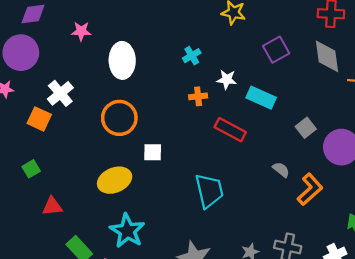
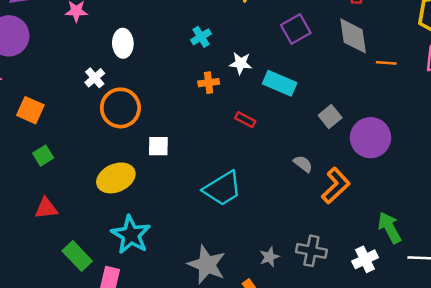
white ellipse: (122, 60) -> (123, 43), size x0.7
white cross: (60, 93) -> (95, 78), moved, size x0.7
red rectangle: (230, 130) -> (245, 120), size x0.6
green square: (31, 169) -> (43, 156), moved
cyan trapezoid: (209, 191) -> (222, 189), turned 72

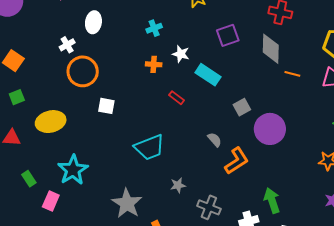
yellow ellipse: (116, 178) -> (51, 122), moved
green rectangle: (77, 256) -> (29, 179), size x0.7
gray star: (269, 257) -> (178, 185), moved

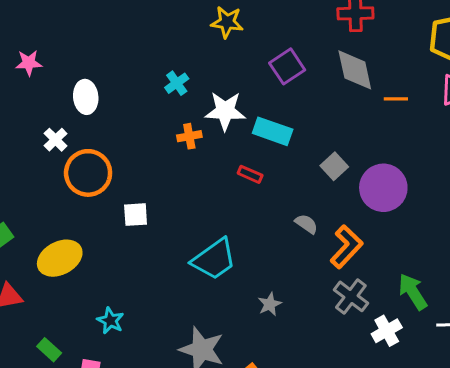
white star: (181, 54) -> (225, 111), size x1.5
red rectangle: (176, 98) -> (250, 174), moved
cyan star: (73, 170) -> (110, 321), size x0.6
gray cross: (209, 207) -> (351, 296), moved, turned 30

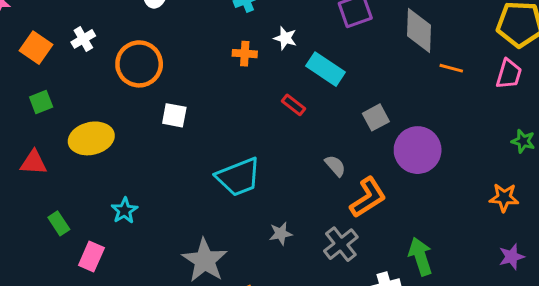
white star: (225, 111) -> (285, 38), size x0.6
white cross: (56, 140) -> (83, 39), moved
gray cross: (351, 296) -> (341, 244), moved

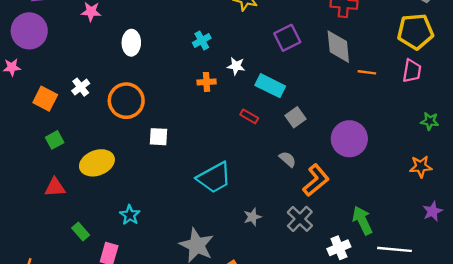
gray square: (376, 117) -> (295, 117), moved

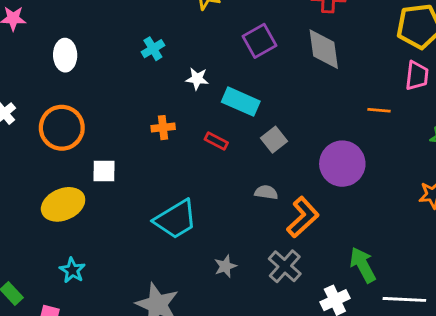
orange line: (367, 72) -> (379, 110), moved
orange cross: (207, 82) -> (163, 128), moved
gray semicircle: (288, 159) -> (266, 192), turned -30
yellow ellipse: (97, 163) -> (63, 204), moved

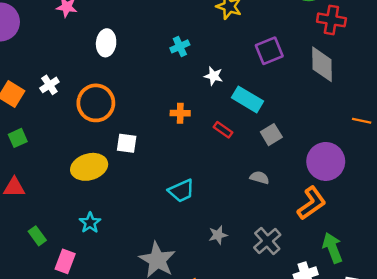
orange L-shape: (303, 217) -> (312, 203), moved
cyan trapezoid: (176, 219) -> (181, 191), size x0.7

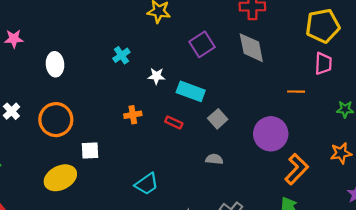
orange L-shape: (312, 203) -> (297, 169), moved

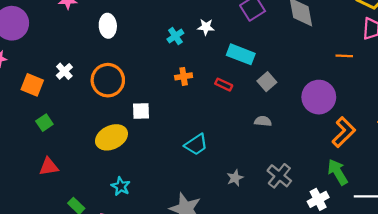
cyan cross: (121, 55) -> (175, 36), moved
white star: (156, 76) -> (206, 27), moved

